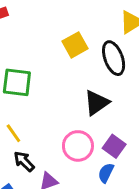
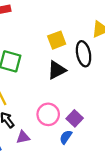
black triangle: (97, 103) -> (57, 70), moved

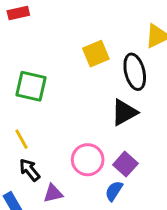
black triangle: (57, 70) -> (124, 112), moved

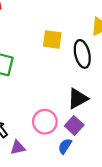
yellow square: (96, 54) -> (52, 40), turned 30
black triangle: (124, 112) -> (78, 98), moved

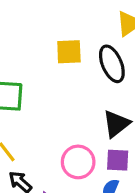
purple square: (74, 125) -> (118, 160), turned -30

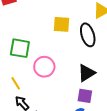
pink circle: (78, 162) -> (44, 67), moved

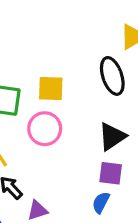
yellow square: (62, 24) -> (51, 89), moved

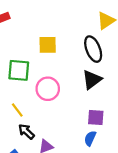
yellow square: (51, 89) -> (48, 45), moved
black triangle: (112, 137) -> (92, 80), moved

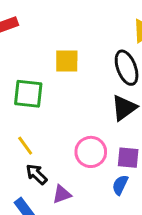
pink circle: (48, 89) -> (91, 152), moved

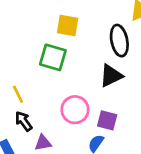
green square: (28, 94) -> (53, 57), moved

